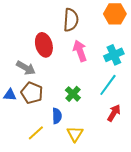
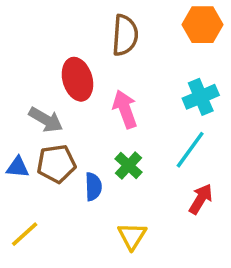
pink arrow: (80, 51) -> (125, 109), moved
brown pentagon: (32, 93) -> (56, 164), turned -30
blue semicircle: (57, 116) -> (93, 187), moved
yellow line: (36, 133) -> (25, 234), moved

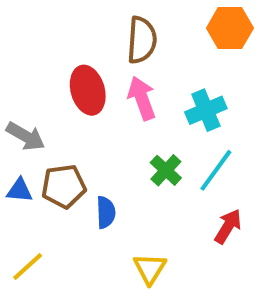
cyan cross: (201, 97) -> (206, 110), moved
pink arrow: (125, 109) -> (142, 98), moved
gray arrow: (46, 120) -> (26, 136), moved
green cross: (129, 165) -> (166, 170), moved

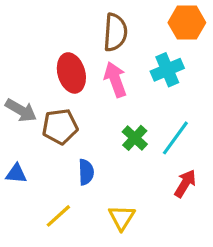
cyan cross: (206, 110) -> (167, 70), moved
brown pentagon: (64, 186) -> (60, 127), moved
blue triangle: (20, 190) -> (16, 174), moved
yellow line: (28, 266) -> (58, 216), moved

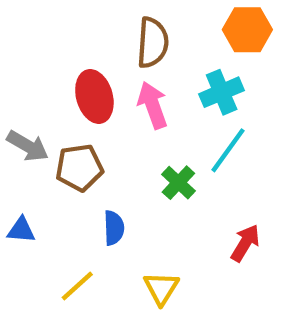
cyan line: (175, 138) -> (228, 150), moved

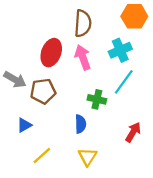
red ellipse: (94, 96) -> (51, 53), turned 36
green cross: (178, 183) -> (97, 99), turned -30
blue semicircle: (114, 228) -> (80, 124), moved
blue triangle: (21, 230) -> (24, 125), moved, turned -35

